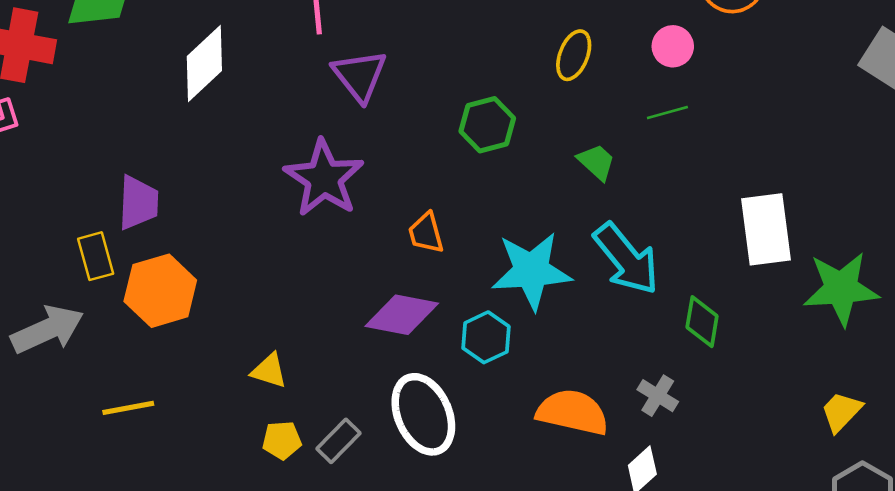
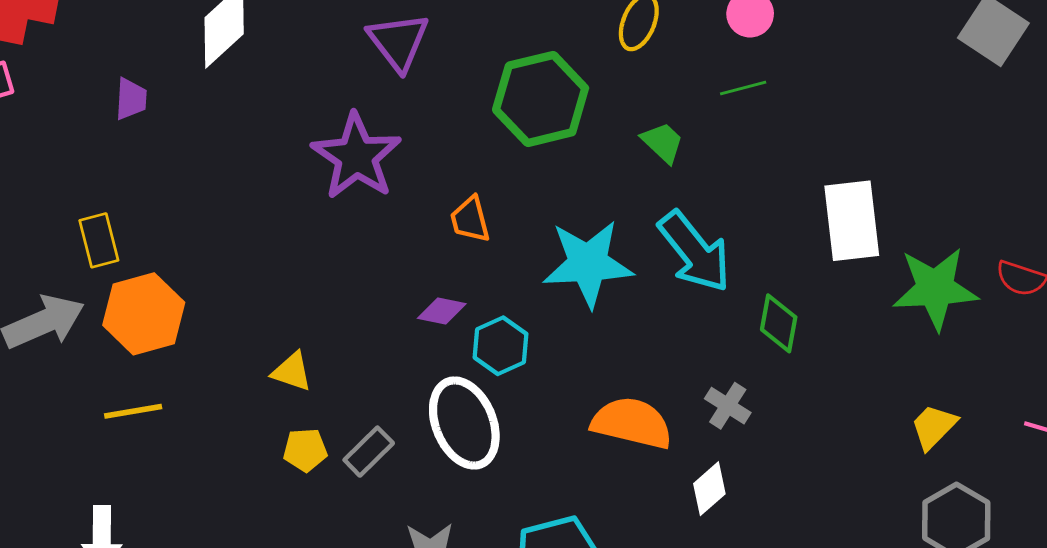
green hexagon: (487, 125) -> (541, 99), size x1.5
purple trapezoid: (138, 203) -> (131, 99), moved, size x0.7
orange hexagon: (160, 291) -> (144, 314), moved
purple diamond: (402, 315) -> (442, 311), size x0.6
cyan hexagon: (486, 337) -> (500, 346), moved

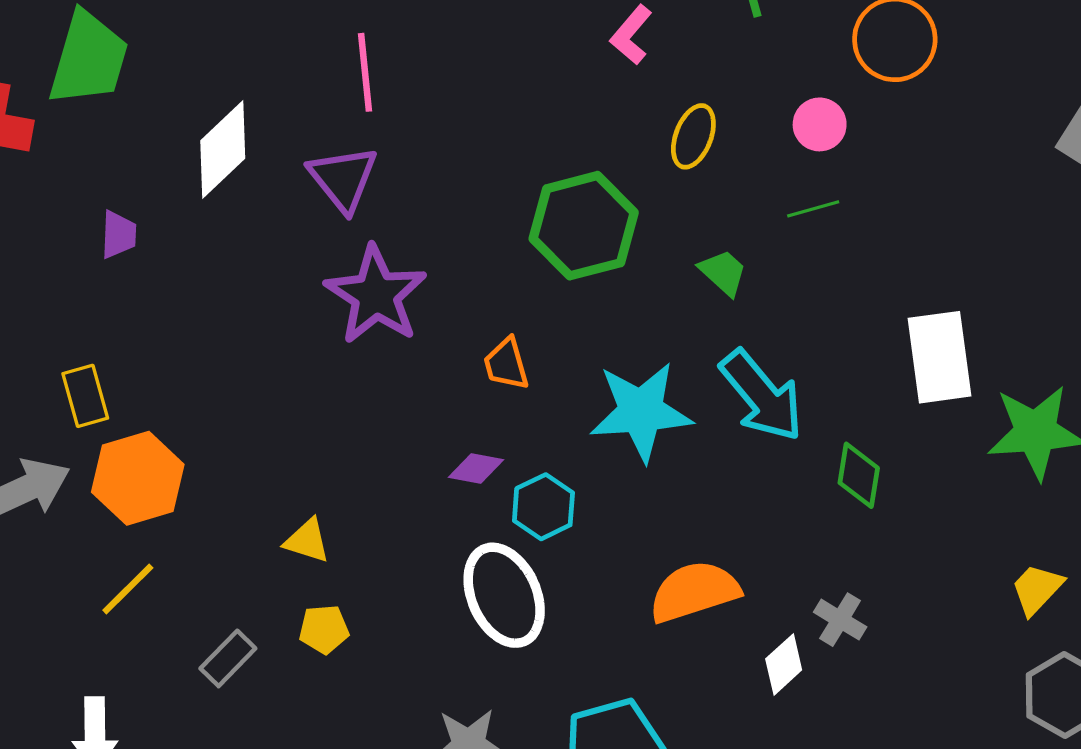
purple triangle: (398, 42) -> (343, 179), moved
gray cross: (728, 406) -> (840, 620), moved
yellow line: (133, 411) -> (128, 589), turned -34
orange semicircle: (632, 423) -> (694, 592), turned -30
gray rectangle: (369, 452) -> (228, 658), moved

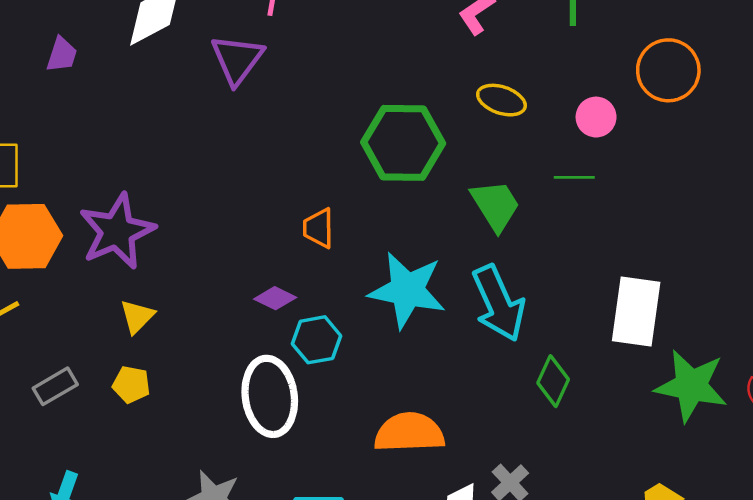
yellow ellipse: (693, 136) -> (501, 100), turned 72
green trapezoid: (723, 272) -> (495, 205), size x1.4
purple star: (376, 295) -> (117, 231), moved
yellow triangle: (307, 541) -> (137, 316), turned 42

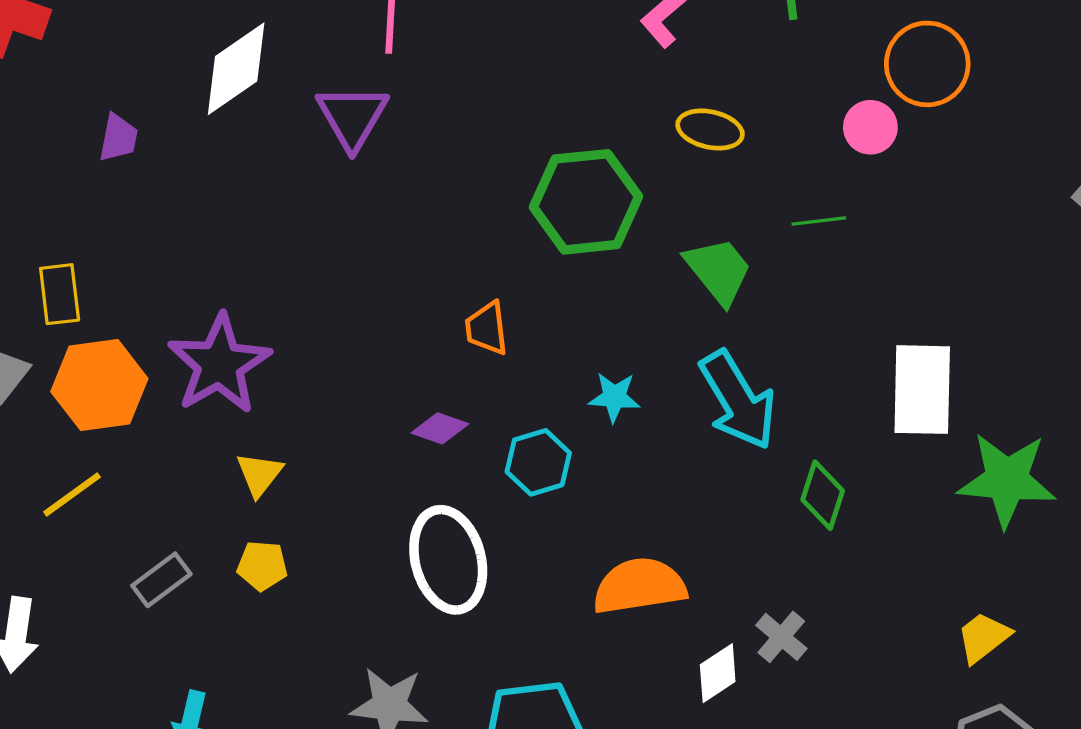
pink circle: (596, 117) -> (870, 127), moved
cyan star: (407, 290) -> (614, 397), size x0.5
cyan hexagon: (317, 340) -> (538, 462), moved

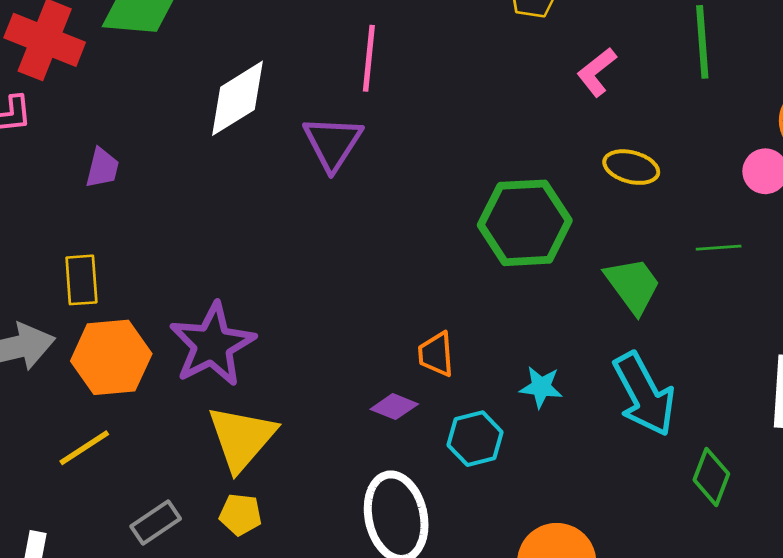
purple trapezoid: (118, 138) -> (102, 168), moved
orange trapezoid: (487, 328) -> (436, 354), moved
yellow triangle: (259, 474) -> (242, 438), size x1.8

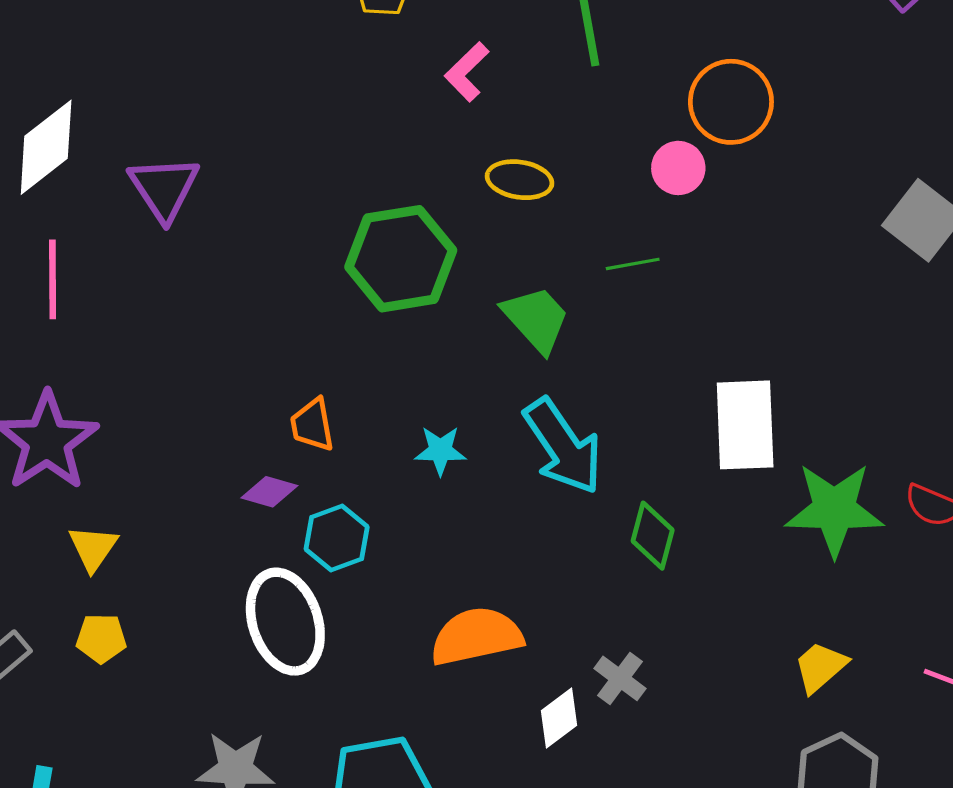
pink line: (369, 58) -> (53, 279), moved
yellow triangle: (242, 438) -> (93, 548), size x0.6
cyan hexagon: (475, 439) -> (337, 538), moved

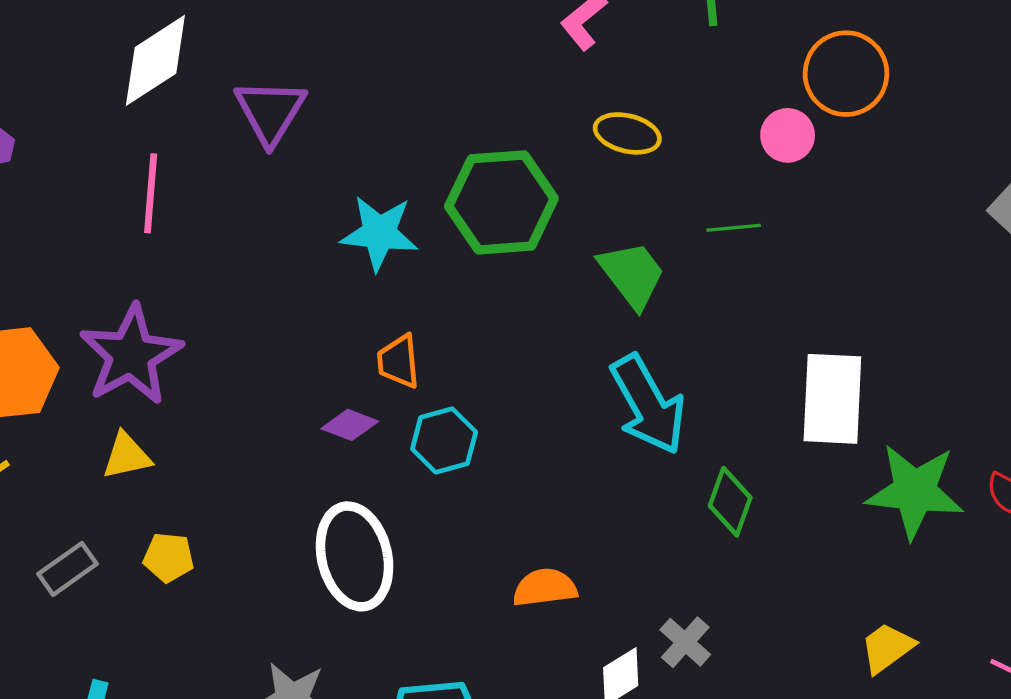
cyan star: (440, 451) -> (379, 233), moved, size x1.5
cyan hexagon: (337, 538) -> (444, 441), moved
yellow triangle: (93, 548) -> (127, 456), moved, turned 38
orange semicircle: (476, 636) -> (545, 588), size x0.7

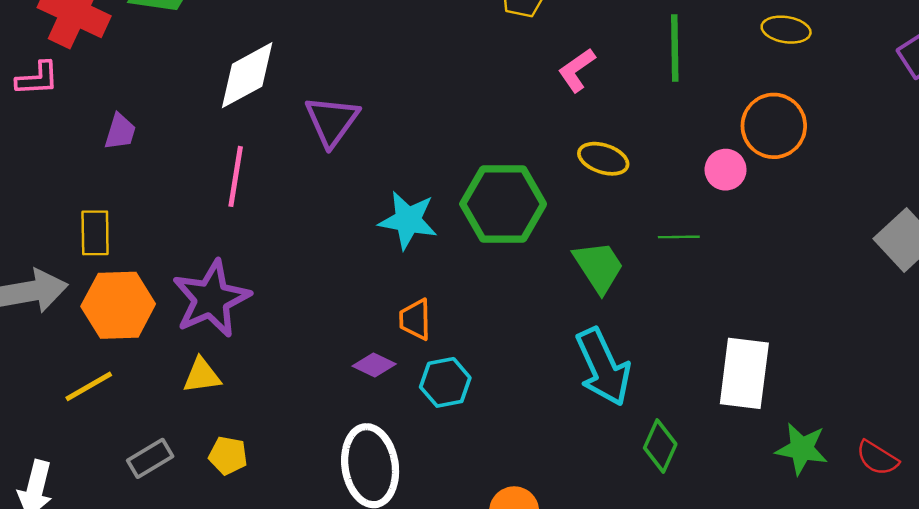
green star: (915, 491) -> (802, 449), size x0.7

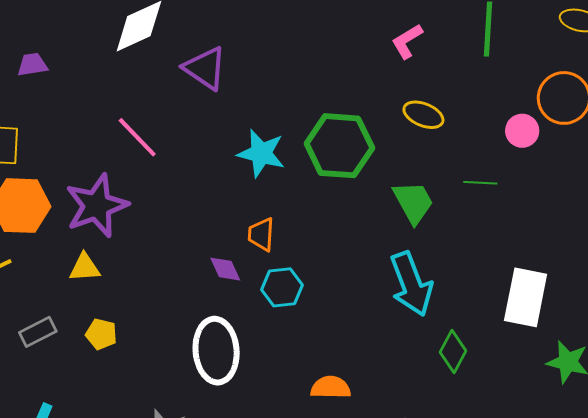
purple triangle: (332, 121) -> (205, 68), turned -36
purple trapezoid: (120, 132) -> (32, 65), turned -120
pink line: (236, 176) -> (137, 137), moved, turned -57
purple diamond: (374, 365) -> (225, 269), turned 36

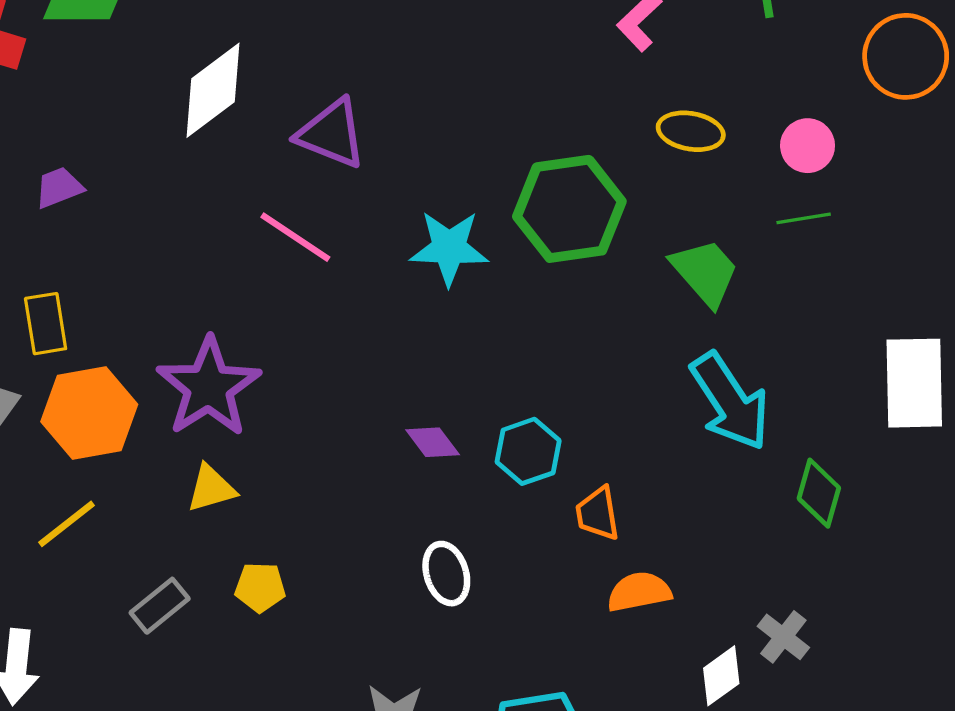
pink circle: (522, 131) -> (808, 146), moved
pink line: (137, 137) -> (295, 237), moved
orange trapezoid: (261, 234) -> (598, 514), moved
white ellipse: (216, 351) -> (446, 574), size x0.6

